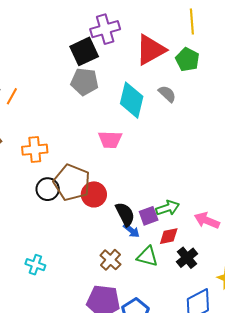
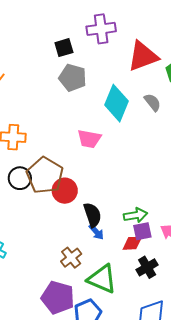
black square: (84, 51) -> (64, 48), moved, size x0.7
purple square: (149, 216) -> (142, 231), moved
green triangle: (147, 256) -> (102, 279), moved, size x1.4

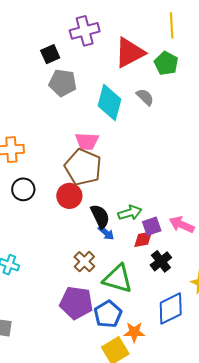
brown pentagon: (45, 175) -> (83, 167), moved
green arrow: (136, 215) -> (130, 213), moved

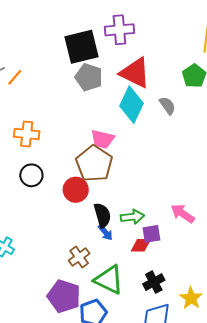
red triangle: (130, 53) -> (135, 73), moved, turned 44
black square: (50, 54) -> (81, 47), size x1.8
pink arrow: (182, 225) -> (183, 214), moved
black cross: (161, 261) -> (154, 282), moved

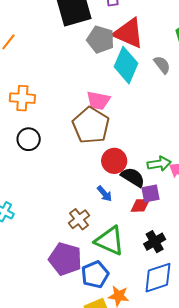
gray pentagon: (89, 77) -> (101, 40), moved
red circle: (76, 190) -> (114, 161), moved
black semicircle: (102, 215) -> (133, 177), moved, turned -40
green arrow: (132, 217) -> (159, 164), moved

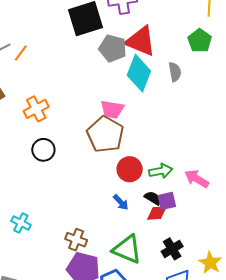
gray semicircle: (162, 65) -> (175, 72), turned 30
orange cross: (22, 98) -> (36, 109), turned -30
green arrow: (159, 164) -> (161, 171), moved
black semicircle: (133, 177) -> (153, 198), moved, size x0.7
brown cross: (79, 219) -> (76, 240), moved, turned -30

